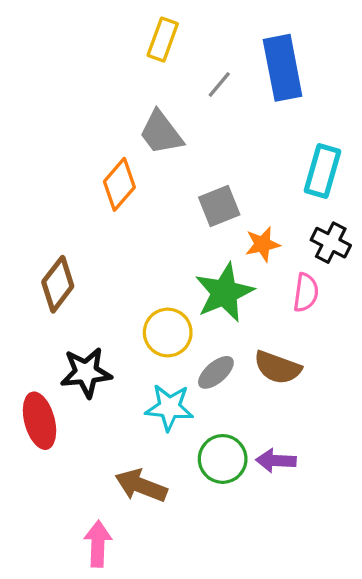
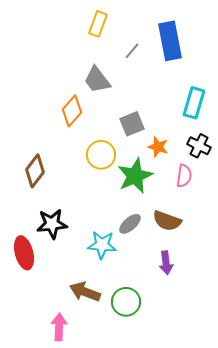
orange star: (263, 244) -> (158, 147), turned 30
yellow circle: (168, 332) -> (101, 155), moved
green circle: (223, 459) -> (126, 302), moved
purple arrow: (276, 461) -> (166, 263), moved, turned -100

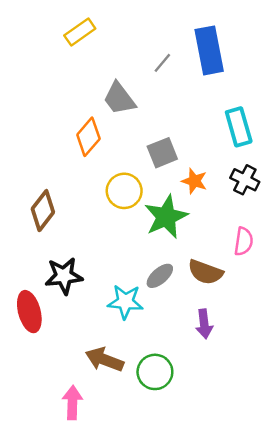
yellow rectangle: (98, 24) -> (80, 32), moved, turned 35
cyan rectangle: (194, 103) -> (239, 127), turned -32
pink semicircle: (184, 176) -> (244, 241), moved

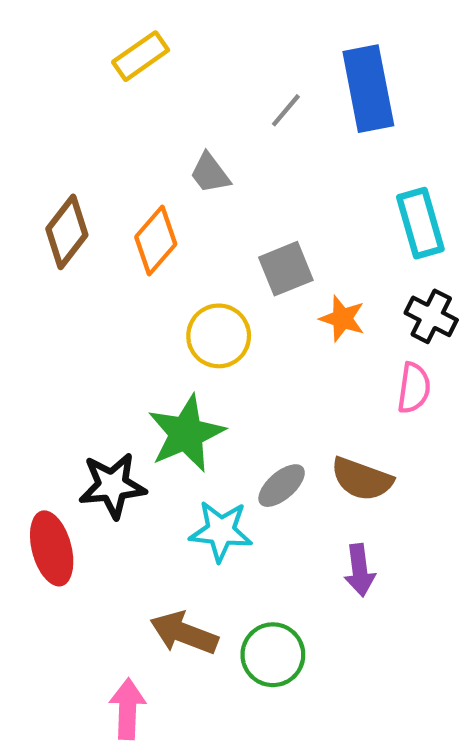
gray trapezoid: (119, 99) -> (210, 173), size x0.7
brown diamond: (43, 211) -> (67, 232), moved
green star: (166, 217) -> (186, 434), moved
pink semicircle: (244, 241) -> (414, 388), moved

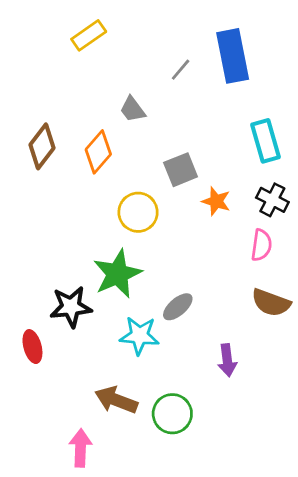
brown semicircle: (362, 479) -> (271, 303), moved
red ellipse: (52, 548) -> (32, 347), size x0.7

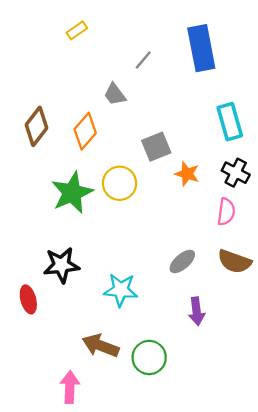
yellow rectangle: (89, 35) -> (77, 30), size x0.7
gray line: (181, 70) -> (143, 60), moved
green star: (117, 274) -> (72, 193), moved
gray ellipse: (178, 307) -> (182, 261), moved

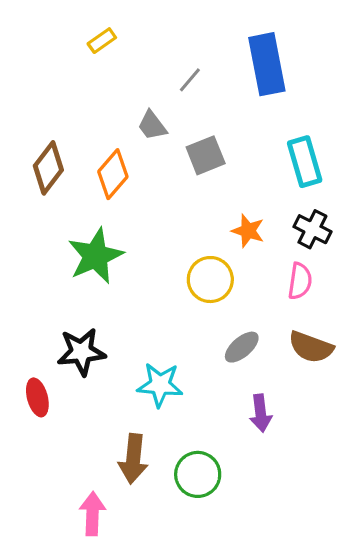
gray square: (156, 147) -> (206, 155), moved
yellow circle: (120, 183) -> (210, 280), moved
brown arrow: (101, 346) -> (133, 459), turned -105

